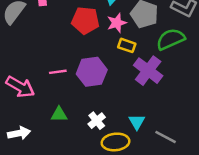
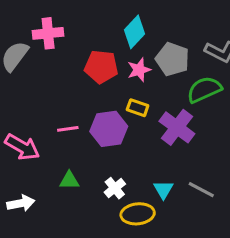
yellow rectangle: (127, 45) -> (138, 108), moved
gray line: (166, 137) -> (201, 190), moved

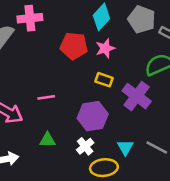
gray pentagon: (172, 59) -> (142, 19), moved
purple hexagon: (109, 129) -> (93, 116), moved

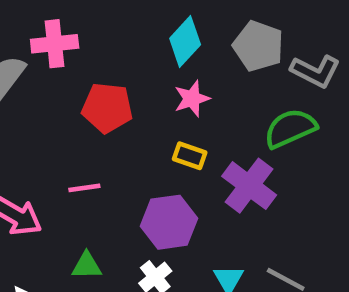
red pentagon: (74, 46) -> (107, 108), moved

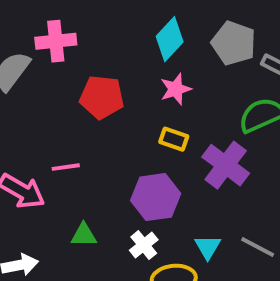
pink line: (84, 188) -> (66, 167), moved

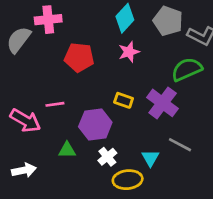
yellow rectangle: (174, 139) -> (124, 100), moved
purple hexagon: (156, 197) -> (95, 124), moved
gray line: (258, 247) -> (180, 145), moved

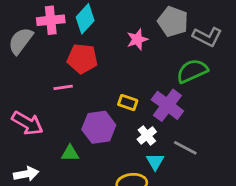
cyan diamond: (125, 18) -> (85, 19), moved
pink star: (129, 52) -> (137, 39), moved
pink line: (55, 104) -> (63, 87), moved
white cross: (107, 157) -> (147, 135), moved

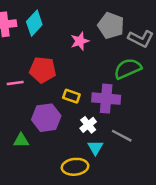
red pentagon: (82, 59) -> (43, 70), moved
purple cross: (167, 105) -> (106, 99), turned -32

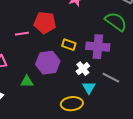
green semicircle: (128, 69) -> (116, 22), turned 60

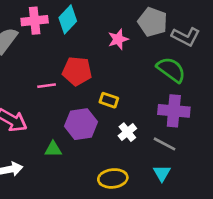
purple cross: (98, 47) -> (174, 111), moved
cyan triangle: (89, 88) -> (162, 173), moved

